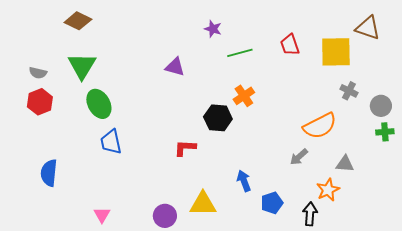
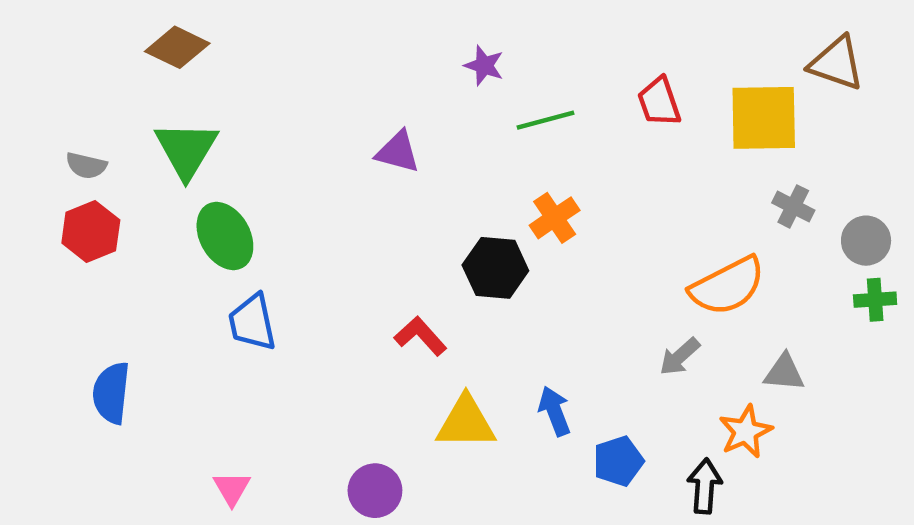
red L-shape: (185, 148) -> (420, 336), turned 45
yellow triangle: (203, 204) -> (466, 422), moved

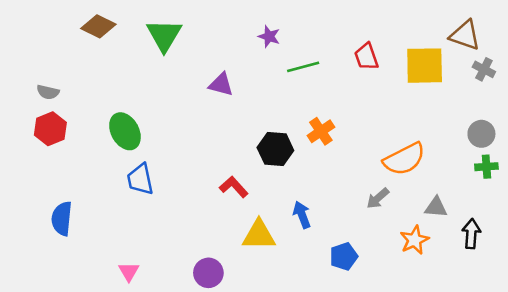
green triangle: (186, 150) -> (164, 35), moved
gray cross: (793, 206) -> (484, 69), moved
orange cross: (555, 218) -> (321, 131), moved
blue arrow: (555, 411) -> (302, 215), moved
black arrow: (705, 486) -> (471, 234), moved

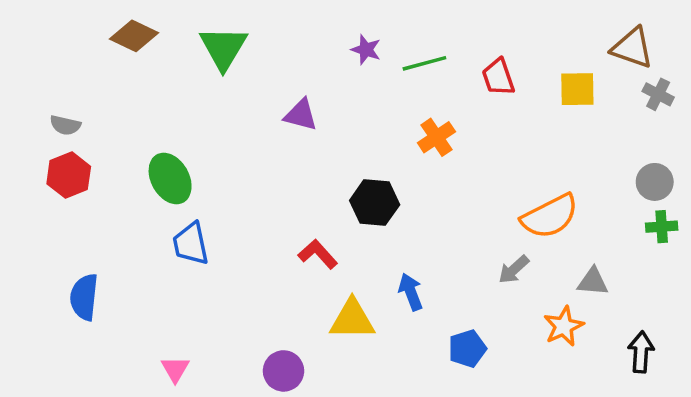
yellow square: (425, 66) -> (577, 89), size x0.7
green line: (303, 67) -> (424, 63), moved
orange cross: (321, 131) -> (436, 137), moved
black arrow: (471, 234) -> (641, 352), moved

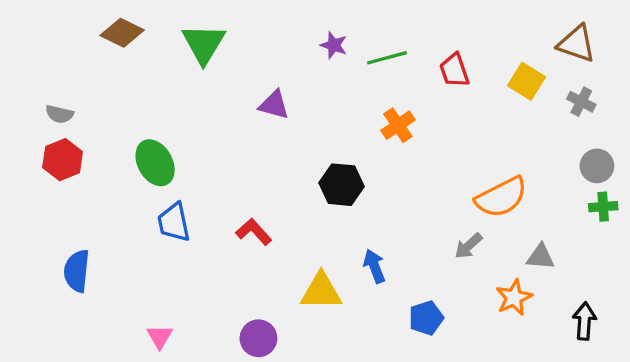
yellow square: (577, 89) -> (526, 81), turned 33
gray cross: (658, 94) -> (581, 102), moved
red L-shape: (318, 254) -> (254, 232), moved

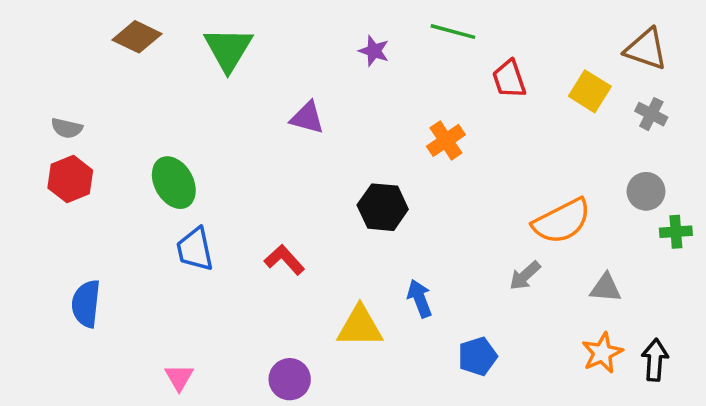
green line: (387, 58) -> (453, 32), moved, turned 30
gray circle: (597, 166) -> (646, 191), moved
orange star: (514, 298) -> (602, 353), moved

